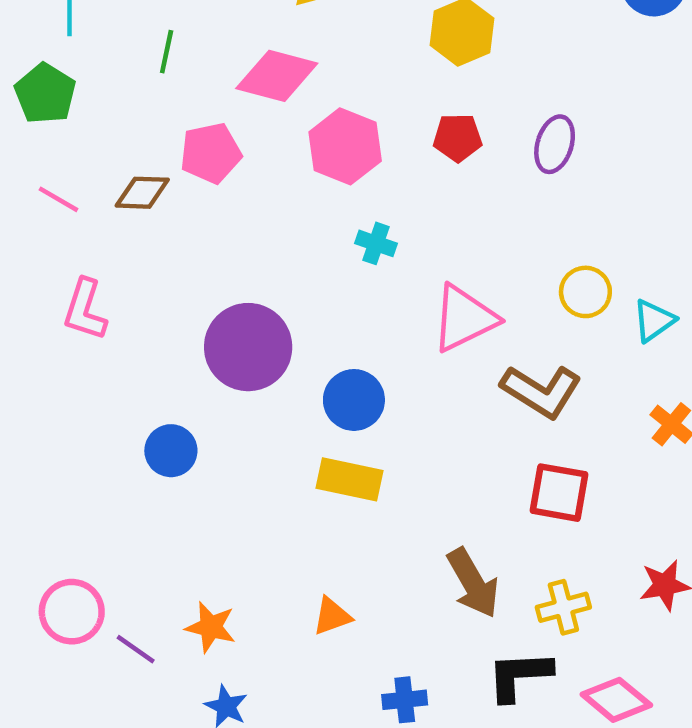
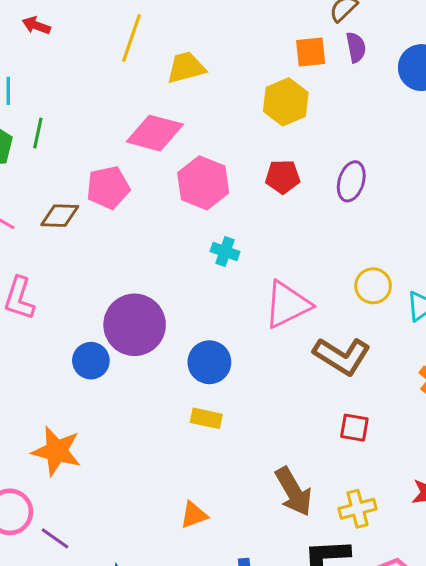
green line: (167, 52) -> (38, 133), moved
blue circle: (171, 451) -> (91, 361), moved
yellow rectangle: (350, 479) -> (206, 418), size x0.7
red square: (559, 493) -> (354, 428), size x0.7
orange star: (211, 627) -> (57, 451), moved, size x1.4

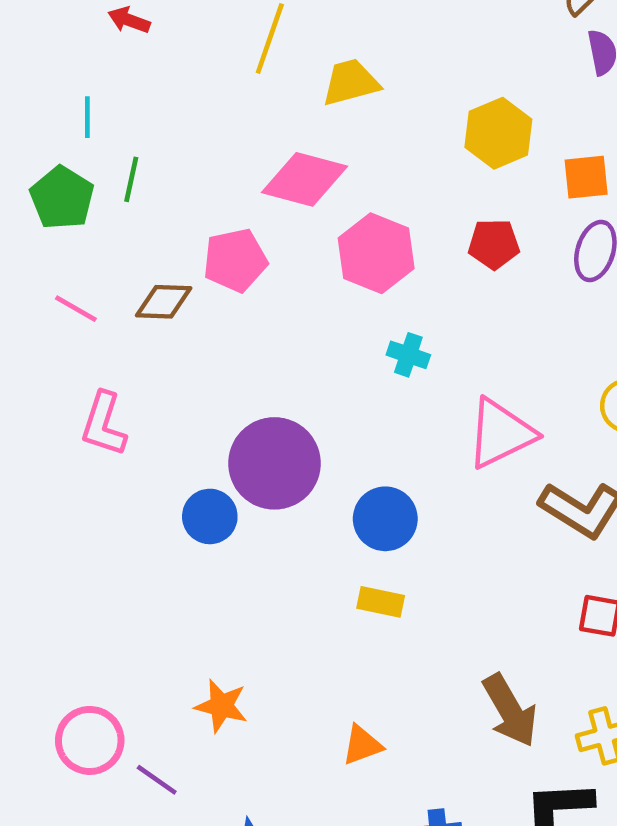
orange square: (311, 52) -> (586, 177), moved
orange star: (57, 451) -> (221, 706), moved, size x0.7

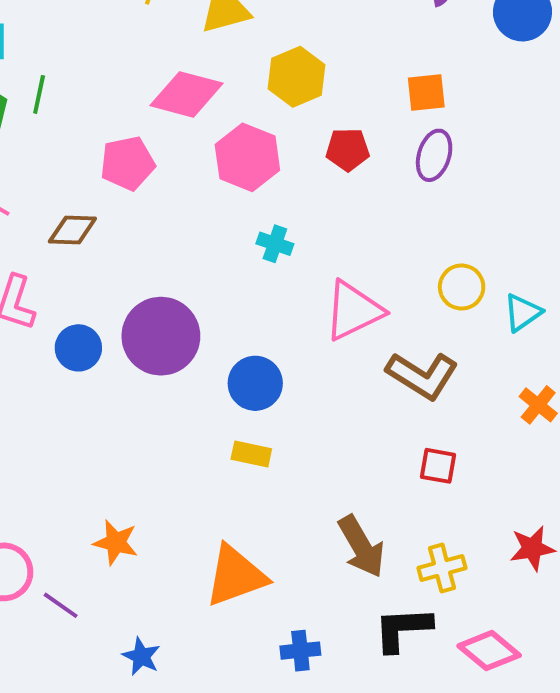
yellow hexagon: (498, 133) -> (297, 77), moved
brown diamond: (164, 302) -> (72, 230), moved
blue circle: (210, 516) -> (78, 348), moved
orange triangle: (362, 745) -> (236, 576), size x1.8

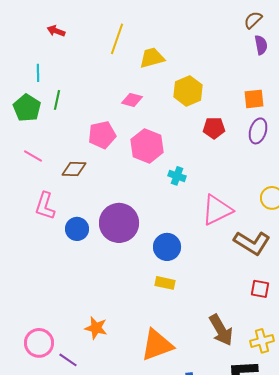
pink diamond: (186, 94) -> (132, 100), size x0.6
pink hexagon: (247, 157) -> (147, 146), moved

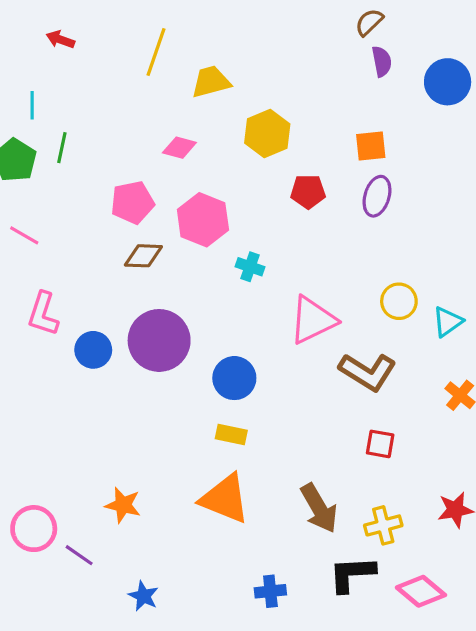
brown diamond: (74, 169) -> (143, 256), moved
orange triangle: (157, 345) -> (225, 499), moved, turned 42

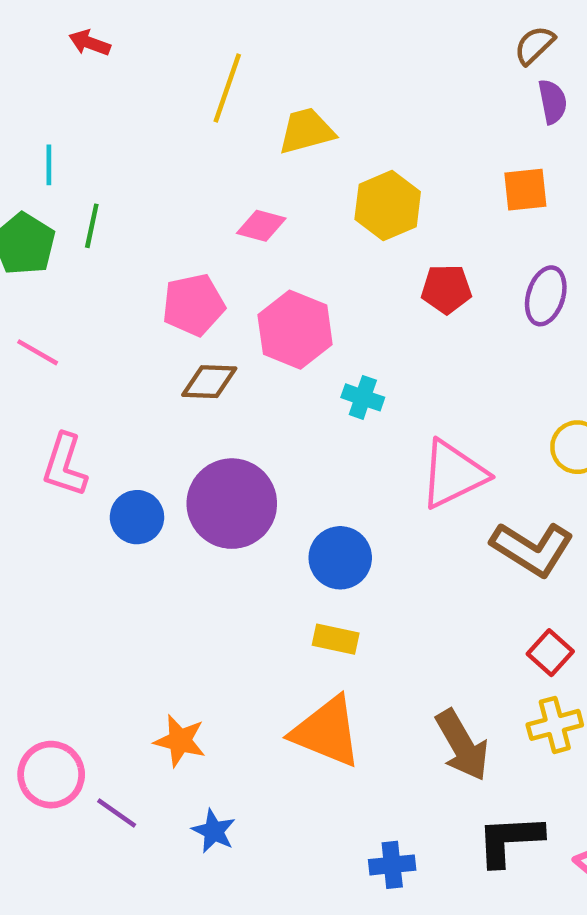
red arrow: (60, 39) -> (90, 43), moved
orange square: (371, 146) -> (525, 190), moved
red square: (380, 444) -> (550, 653), turned 32
yellow cross: (383, 525) -> (555, 725), moved
blue star: (143, 596) -> (214, 831), moved

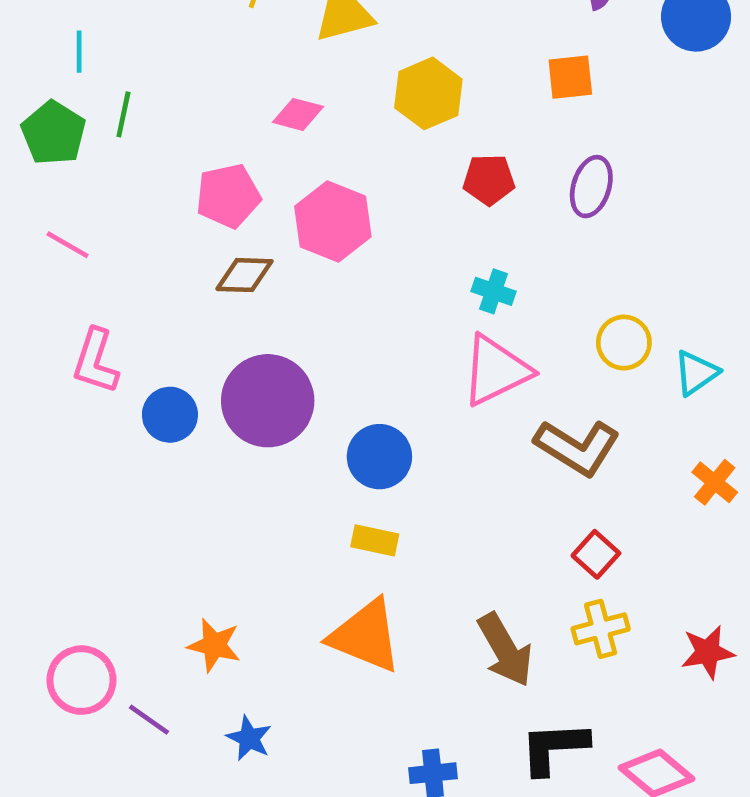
cyan cross: (363, 397) -> (494, 291), moved

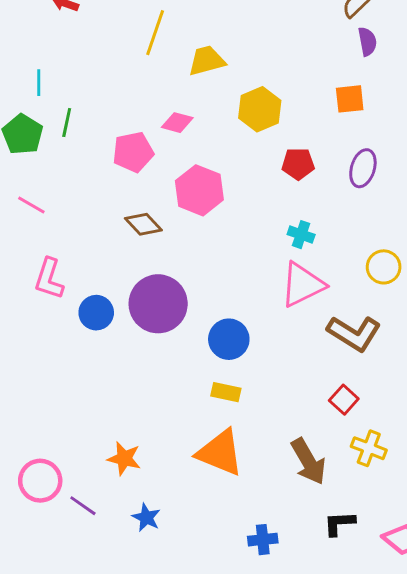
pink pentagon: (228, 196) -> (133, 152), moved
brown diamond: (244, 275) -> (143, 224), turned 45
red square: (596, 554) -> (344, 400), moved
yellow cross: (601, 629) -> (369, 448), turned 36
black L-shape: (554, 748) -> (339, 523), size x0.7

